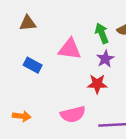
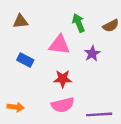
green arrow: (102, 33) -> (79, 23), moved
red star: (97, 84) -> (63, 79), moved

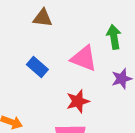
red star: (63, 79) -> (78, 101), turned -30

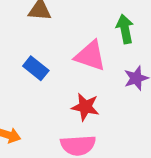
red star: (78, 101) -> (85, 107), turned 30

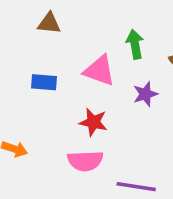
blue rectangle: (36, 68) -> (44, 82), turned -35

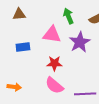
purple star: (145, 94) -> (80, 42), size x1.5
pink semicircle: (85, 161) -> (54, 85), turned 54

